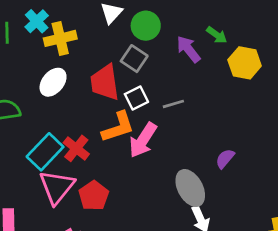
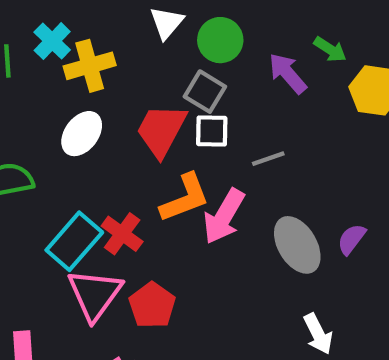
red trapezoid: (105, 82) -> (161, 130), turned 39
white square: (136, 98) -> (212, 131), moved, turned 30
gray ellipse: (190, 188) -> (297, 245), moved

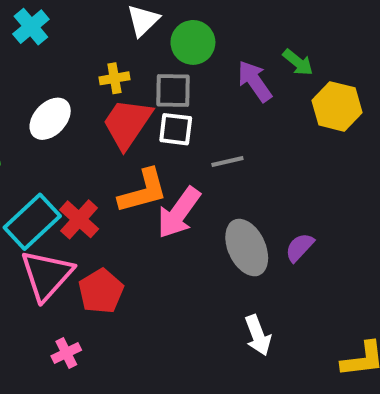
yellow cross: (90, 66) -> (114, 78), moved, size x0.6
gray square: (205, 92) -> (173, 91), turned -36

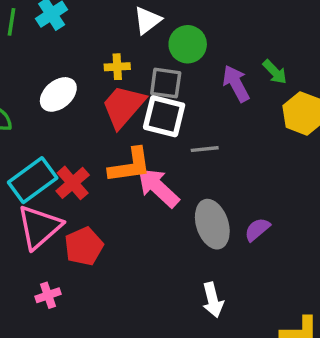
white square: (176, 129) -> (164, 116), size x1.4
pink arrow: (179, 213) -> (158, 188), turned 90

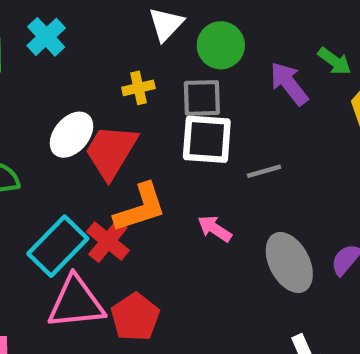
red trapezoid: (123, 106) -> (111, 152), moved
orange L-shape: (130, 165) -> (140, 208), moved
pink arrow: (158, 188) -> (215, 229), size x0.6
pink triangle: (39, 227) -> (76, 303), turned 45

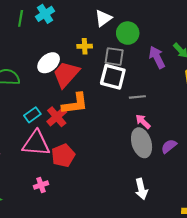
pink arrow: (215, 229) -> (143, 122), moved
cyan rectangle: (58, 246) -> (32, 115), size x0.6

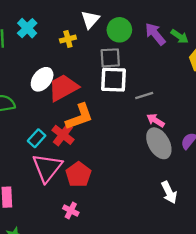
yellow cross: (85, 46) -> (68, 39), moved
purple arrow: (157, 57) -> (155, 34), moved
red trapezoid: (66, 74) -> (63, 88), turned 32
pink triangle: (36, 143) -> (47, 168), turned -44
pink cross: (41, 185) -> (71, 210), moved, turned -32

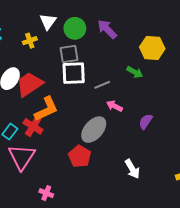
green arrow: (180, 36) -> (135, 72), moved
gray ellipse: (159, 143) -> (94, 130), moved, turned 76
red pentagon: (78, 174) -> (80, 156), moved

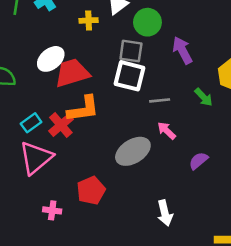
purple arrow: (107, 29) -> (182, 50), moved
red pentagon: (80, 156) -> (91, 190), moved
pink cross: (46, 193) -> (52, 210), turned -32

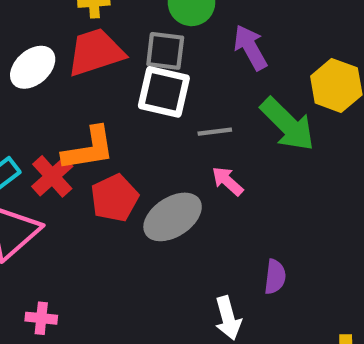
red trapezoid: (72, 73) -> (96, 52), moved
green arrow: (204, 97) -> (287, 124), size x1.8
purple semicircle: (198, 161) -> (275, 277), moved, turned 138
red pentagon: (91, 190) -> (114, 198), moved

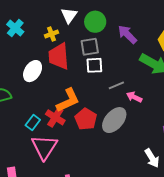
red trapezoid: (96, 52) -> (59, 56), turned -60
white square: (164, 92) -> (94, 65), size x0.7
gray line: (215, 132) -> (116, 85), moved

